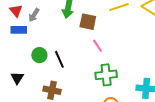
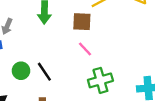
brown square: (88, 22) -> (82, 22), moved

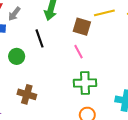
black line: (44, 72) -> (40, 38), moved

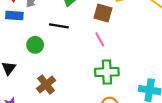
black line: (40, 38) -> (59, 26), turned -60
brown cross: (27, 94) -> (46, 85), turned 36

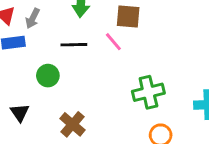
pink line: (100, 39) -> (113, 42), moved

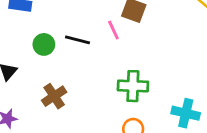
black line: (74, 45) -> (77, 40), moved

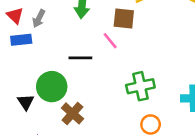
green circle: (44, 44) -> (52, 87), moved, size x1.5

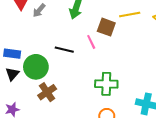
blue rectangle: (21, 40) -> (12, 54), moved

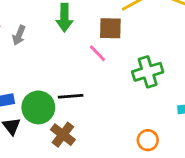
black line: (64, 50) -> (71, 96), moved
green cross: (106, 84) -> (148, 72), moved

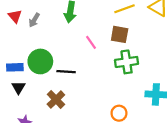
brown square: (110, 28) -> (120, 34), moved
green circle: (38, 107) -> (40, 61), moved

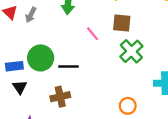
green cross: (127, 62) -> (131, 51), turned -30
brown cross: (56, 99) -> (60, 97), turned 36

